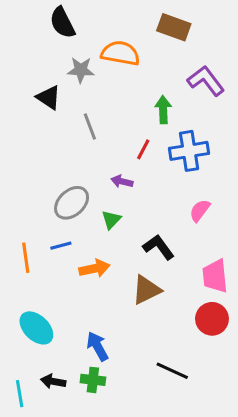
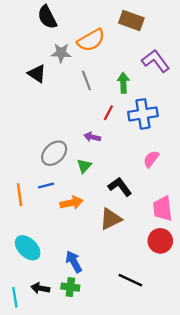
orange semicircle: (120, 53) -> (91, 40), turned 140
gray line: (90, 126) -> (86, 81), moved

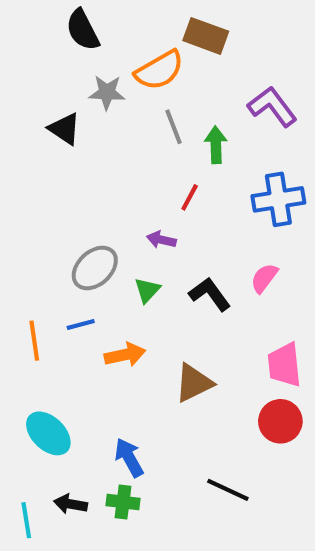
brown rectangle: (131, 21) -> (206, 36), moved
gray line: (86, 81) -> (173, 127), moved
blue cross: (143, 114) -> (278, 199), moved
black L-shape: (120, 187) -> (210, 294), moved

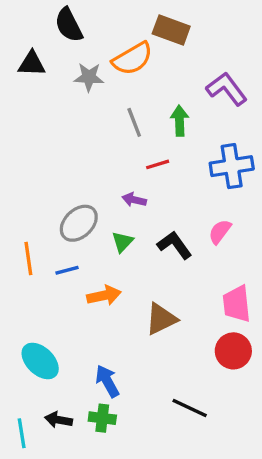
gray line: (173, 127) -> (134, 122), moved
black triangle: (65, 129) -> (32, 64), moved, turned -32
red line: (190, 197) -> (158, 164), turned 45
orange line: (34, 341) -> (28, 259), moved

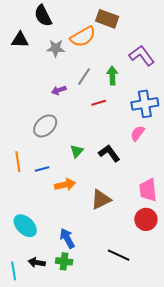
gray line: (134, 122) -> (84, 77), turned 54
purple arrow: (134, 200) -> (59, 90), moved, turned -32
gray ellipse: (79, 223) -> (45, 126), moved
pink semicircle: (220, 232) -> (138, 133), moved

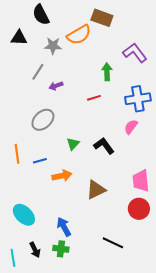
gray line: (84, 77) -> (38, 72), moved
black arrow: (37, 262) -> (35, 250), turned -126

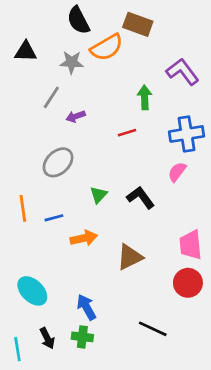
black semicircle: (41, 15) -> (78, 20), moved

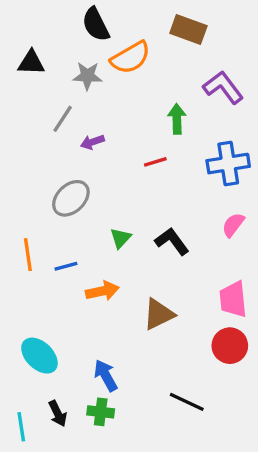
brown rectangle: (138, 24) -> (188, 29), moved
pink semicircle: (177, 172) -> (233, 225), moved

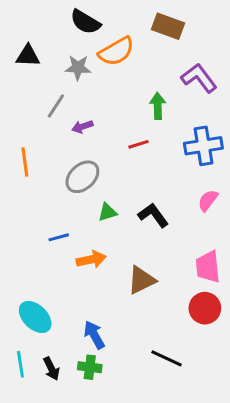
black semicircle: (96, 24) -> (85, 22), turned -32
gray ellipse: (71, 198) -> (82, 177), moved
green triangle: (121, 238) -> (107, 212), turned 30
orange line: (28, 255) -> (25, 162), moved
cyan line: (21, 427) -> (20, 364), moved

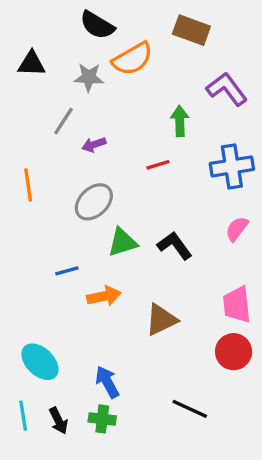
green triangle: (107, 212) -> (122, 242), size x1.4

